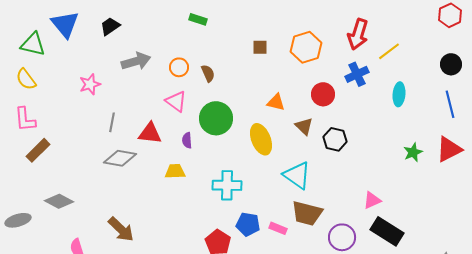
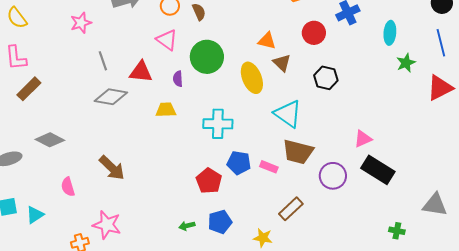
gray line: (112, 122) -> (103, 61), turned -30
brown triangle: (304, 126) -> (282, 63), moved
green star: (413, 152) -> (406, 63), moved

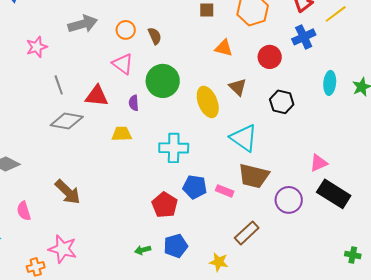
cyan ellipse: (390, 33) -> (330, 83), moved
orange triangle: (267, 41) -> (224, 48), moved

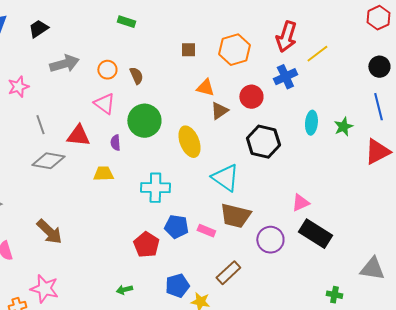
brown triangle: (238, 87) -> (219, 111), moved, turned 42
black hexagon: (282, 102) -> (263, 142), size x1.4
blue pentagon: (176, 246) -> (177, 286), moved

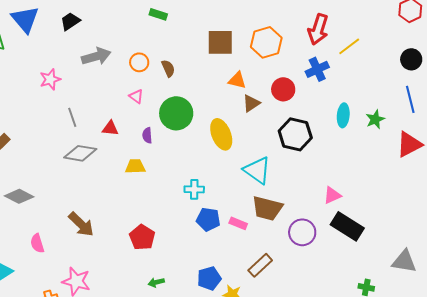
brown square: (188, 50) -> (220, 42), size x1.8
pink triangle: (104, 104) -> (136, 96), size x0.7
red triangle: (78, 136) -> (110, 128), size x0.7
cyan cross: (155, 188) -> (194, 189), moved, size x0.7
red pentagon: (146, 245) -> (142, 237), moved

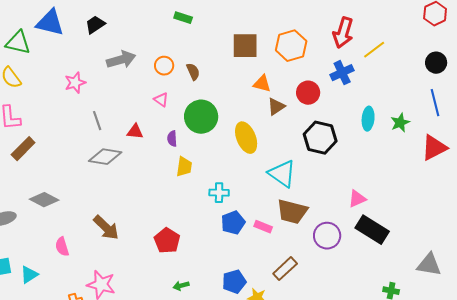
blue triangle: (25, 19) -> (50, 23), turned -36
yellow trapezoid: (135, 166) -> (184, 167), moved, turned 100
blue pentagon: (208, 219) -> (233, 223), turned -30

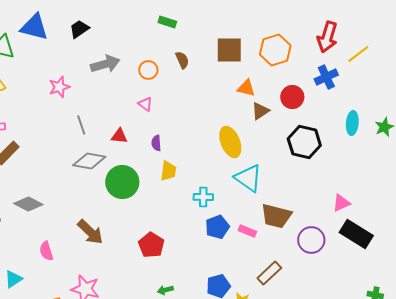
brown semicircle: (193, 72) -> (182, 60), moved
green circle: (201, 117) -> (122, 182), moved
cyan triangle: (282, 174) -> (248, 178), moved

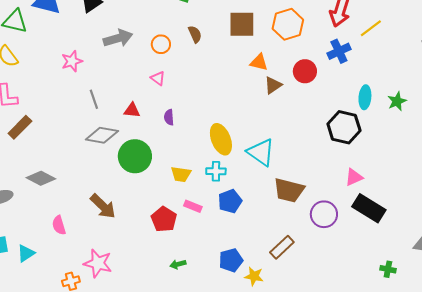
yellow ellipse: (230, 142) -> (221, 139), moved
black hexagon: (304, 142) -> (344, 127), moved
yellow trapezoid: (168, 171) -> (181, 174), moved, turned 90
pink rectangle: (247, 231) -> (193, 206), moved

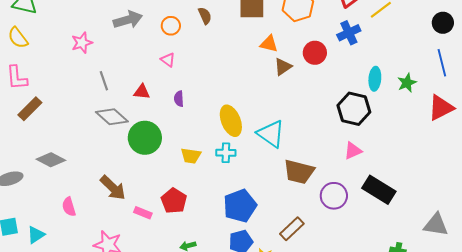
gray diamond: (102, 135) -> (112, 117), turned 32
pink triangle: (354, 177) -> (353, 151), moved
blue pentagon: (230, 201) -> (240, 206), moved, size x1.4
pink rectangle: (193, 206) -> (143, 213), moved

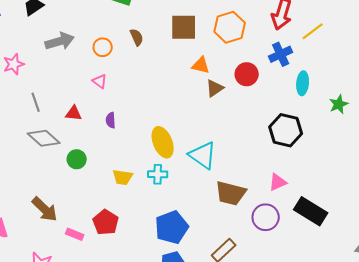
cyan ellipse: (375, 79) -> (303, 83), moved
green circle: (145, 138) -> (77, 159), size x0.6
pink triangle: (353, 151) -> (278, 182), moved

